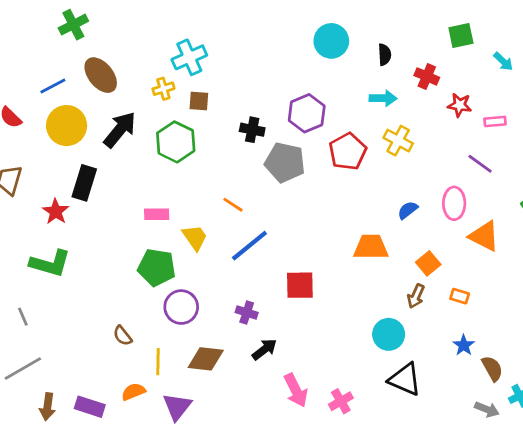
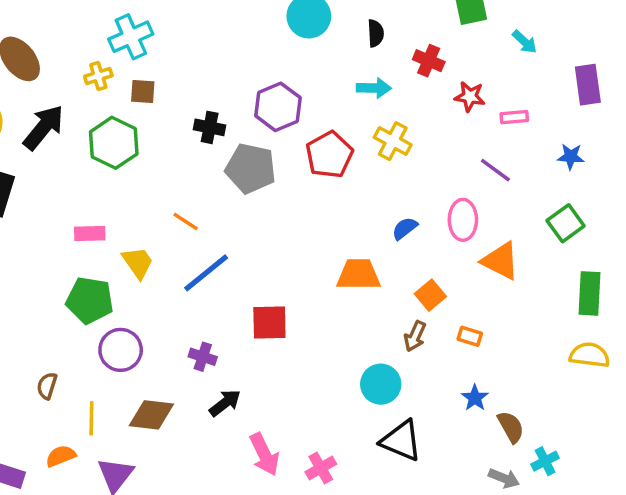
brown semicircle: (123, 336) -> (47, 386), turned 55

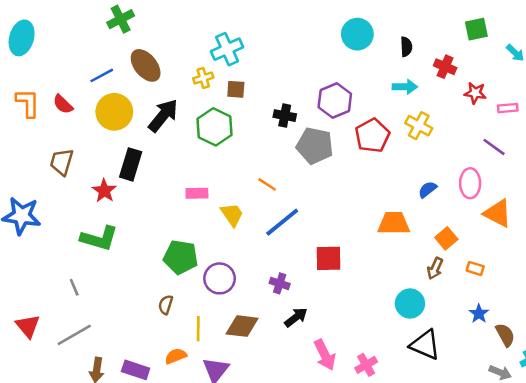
green pentagon: (90, 300) -> (181, 257), moved

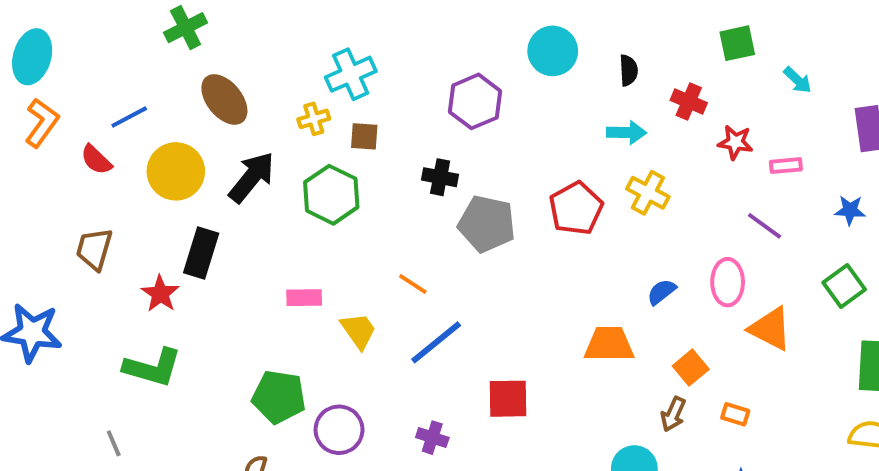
blue line: (102, 75) -> (129, 117), moved
purple hexagon: (335, 101) -> (475, 101), moved
orange L-shape: (28, 103) -> (42, 123), moved, turned 36

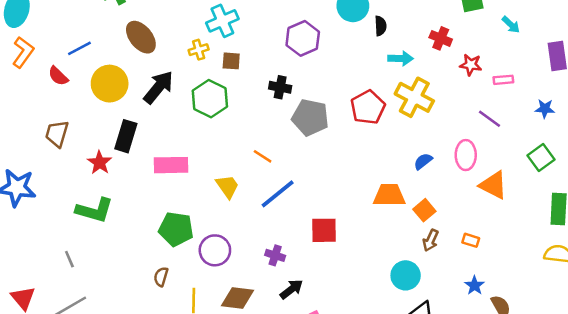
black semicircle: (628, 70) -> (380, 26), moved
yellow cross: (648, 193) -> (414, 97), size x1.4
pink rectangle: (304, 298) -> (171, 165), moved, size x1.5
orange square: (691, 368) -> (424, 210), moved

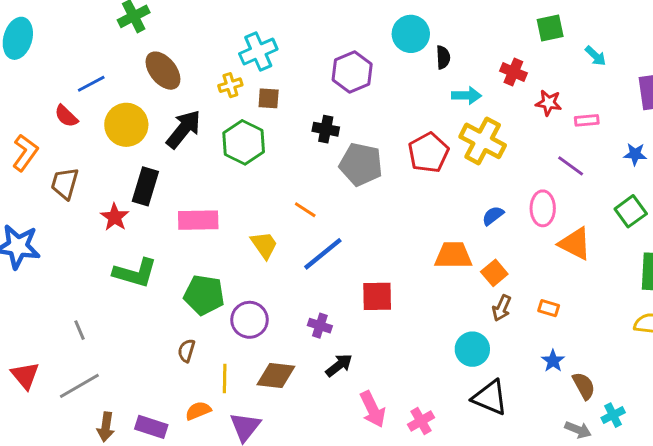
orange L-shape: (23, 52) -> (25, 153), moved
green L-shape: (95, 210) -> (135, 273), moved

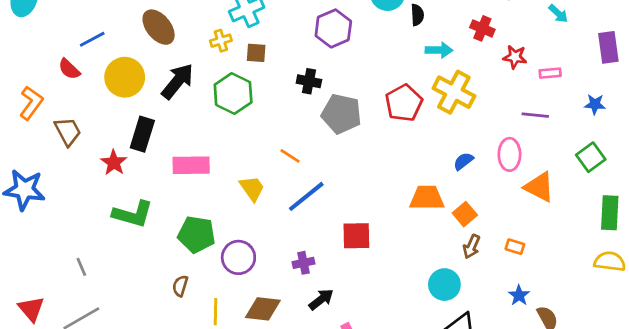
purple line: (571, 166) -> (535, 115), turned -30
brown trapezoid: (65, 183) -> (68, 131), turned 136
purple cross: (320, 326) -> (304, 263), turned -30

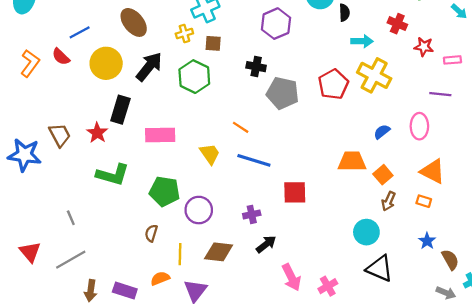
orange L-shape: (31, 103) -> (30, 63), moved
brown trapezoid: (68, 131) -> (60, 135), moved
orange triangle: (539, 187) -> (433, 171), moved
blue line: (306, 196) -> (254, 160), turned 56

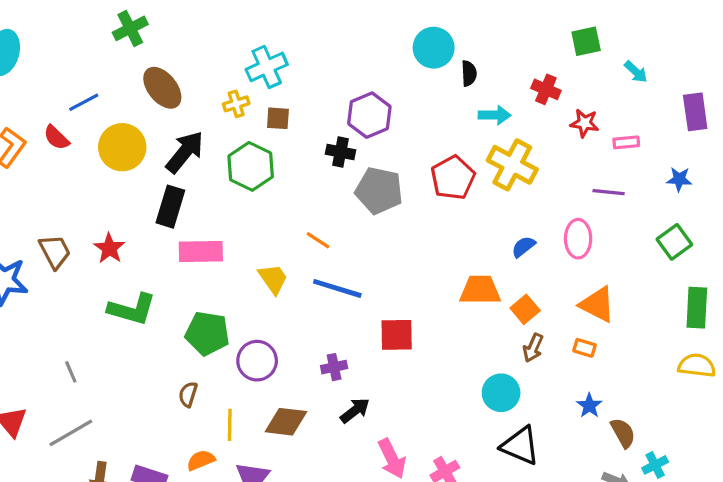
purple hexagon: (276, 24) -> (369, 115), moved
black rectangle: (120, 110) -> (170, 207), moved

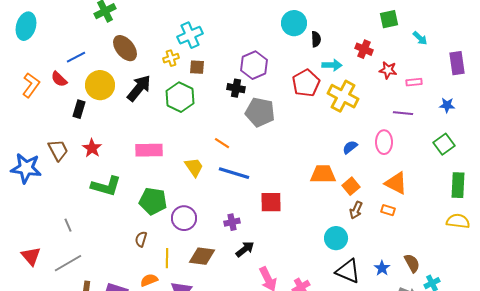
red pentagon: (453, 178) -> (306, 83), moved
black rectangle: (170, 207) -> (79, 109), moved, size x0.7
blue star: (589, 406) -> (382, 268), moved

